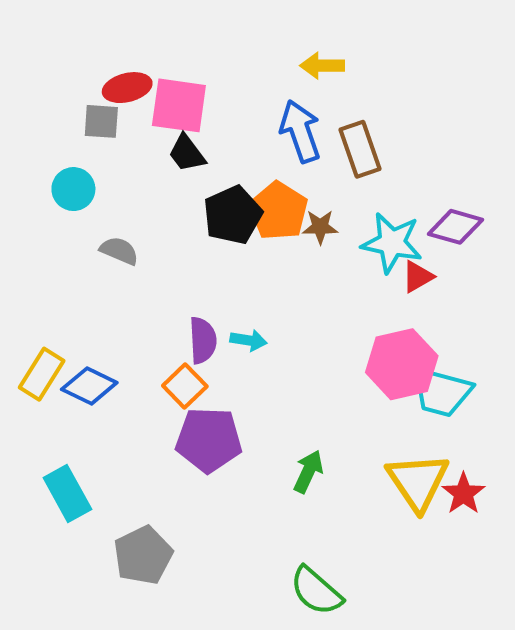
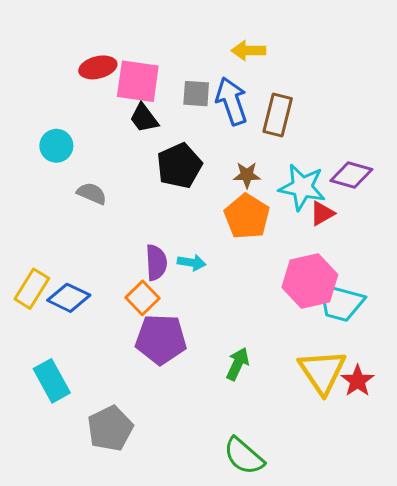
gray square: (101, 121) -> (196, 94), moved
brown rectangle: (360, 149) -> (278, 115), turned 33
orange pentagon: (278, 211) -> (247, 216), moved

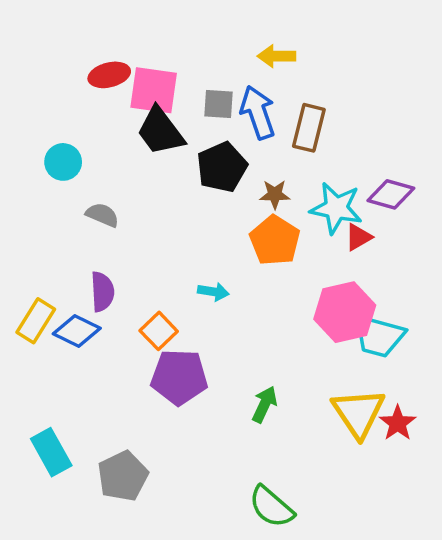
black trapezoid: (144, 118) -> (160, 131), size x1.5
black pentagon: (179, 166) -> (222, 167), moved
purple semicircle: (156, 263) -> (102, 292), moved
cyan rectangle: (52, 381) -> (51, 452), moved

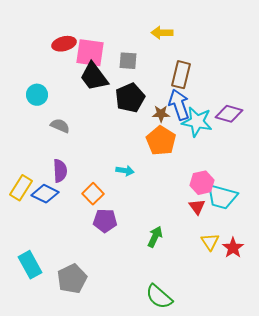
blue arrow: (258, 112) -> (179, 105), moved
red triangle: (358, 237) -> (197, 207), moved, turned -36
pink hexagon: (345, 312) -> (202, 183), size x0.7
purple pentagon: (179, 377) -> (105, 221), size x0.7
yellow triangle: (358, 413) -> (210, 242), size x0.6

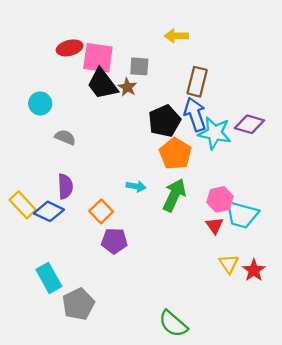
black pentagon: (130, 98) -> (164, 121), moved
brown star: (161, 114) -> (127, 87), moved, turned 30
yellow rectangle: (21, 188) -> (23, 205), turned -75
green arrow: (155, 237) -> (174, 195), moved, size x1.4
cyan rectangle: (30, 265) -> (49, 278), moved

